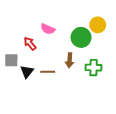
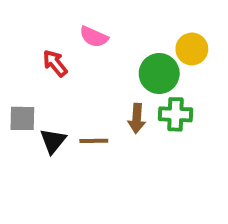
pink semicircle: (48, 29) -> (94, 37), moved
red arrow: (30, 44) -> (55, 63), moved
green cross: (94, 68) -> (176, 114), moved

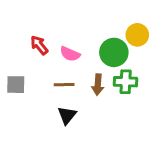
pink semicircle: (94, 37) -> (70, 54), moved
black triangle: (53, 141) -> (67, 115), moved
brown line: (94, 141) -> (64, 85), moved

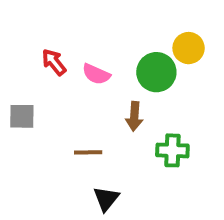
green cross: (126, 82) -> (172, 150), moved
brown line: (64, 85) -> (88, 152), moved
black triangle: (67, 115) -> (106, 199), moved

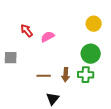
green circle: (156, 72) -> (91, 54), moved
pink semicircle: (96, 74) -> (48, 37), turned 128
brown arrow: (134, 116) -> (66, 75), moved

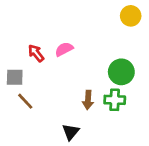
yellow circle: (94, 24) -> (131, 16), moved
red arrow: (27, 31) -> (36, 53), moved
brown line: (44, 76) -> (25, 101), moved, turned 48

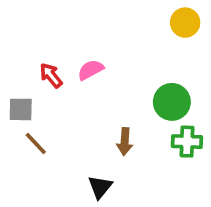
green cross: (115, 100) -> (187, 142), moved

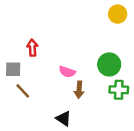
pink semicircle: (91, 70) -> (67, 72), moved, turned -133
red arrow: (51, 75) -> (32, 48), turned 35
black triangle: (100, 187) -> (64, 119), turned -35

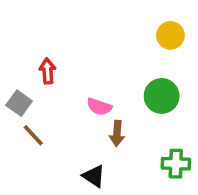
yellow circle: (118, 14) -> (170, 35), moved
gray square: (13, 69) -> (19, 103), turned 35
green cross: (119, 90) -> (176, 164), moved

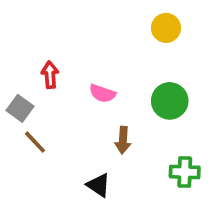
yellow circle: (170, 35) -> (166, 28), moved
pink semicircle: (99, 107) -> (102, 93), moved

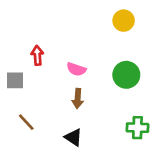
gray square: (20, 108) -> (15, 80), turned -36
brown arrow: (123, 140) -> (78, 98), moved
brown line: (35, 142) -> (26, 122), moved

